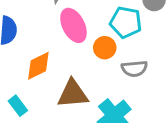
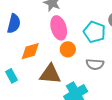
orange circle: (105, 48) -> (68, 49), moved

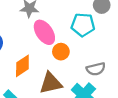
gray semicircle: (95, 64) -> (96, 69), moved

